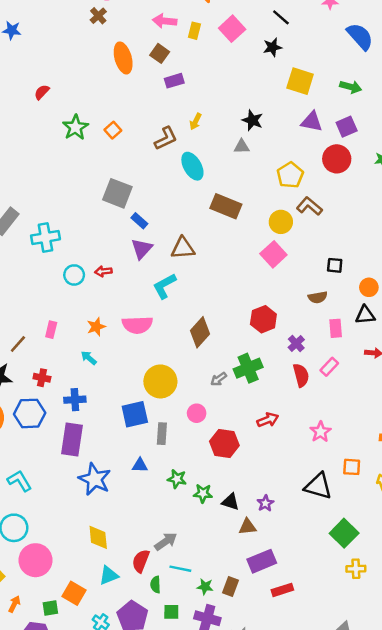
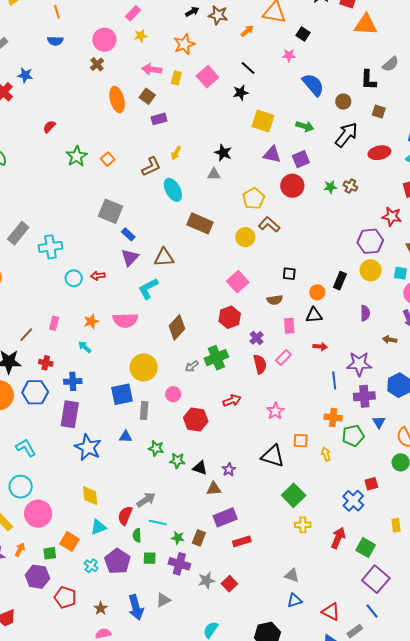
pink square: (273, 254) -> (238, 282), moved

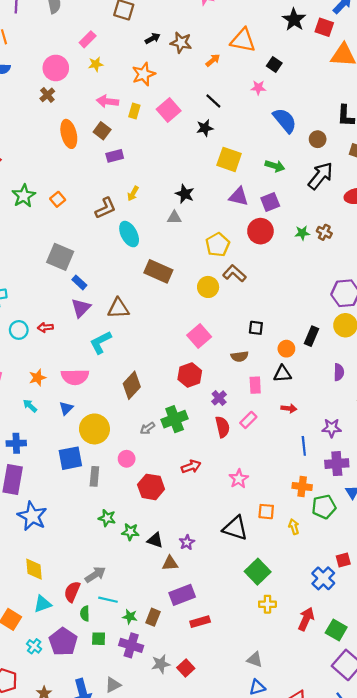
purple star: (359, 364) -> (332, 428), size x0.7
blue triangle: (126, 437) -> (66, 408), moved, turned -48

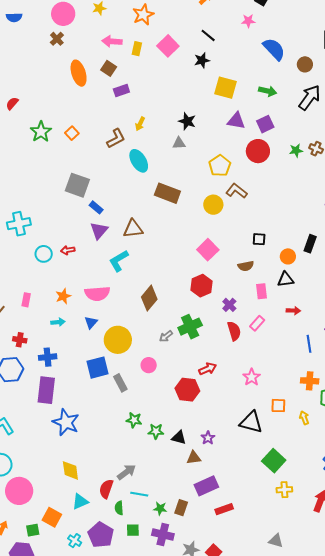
cyan arrow: (30, 406) -> (58, 322), turned 136
gray rectangle: (94, 476) -> (120, 383), turned -30
red hexagon: (151, 487) -> (187, 390), moved

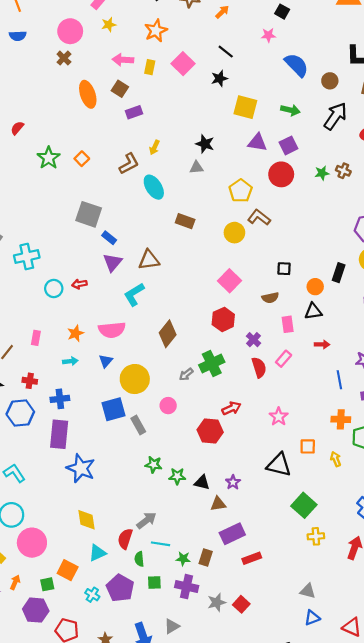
brown rectangle: (167, 193) -> (185, 221), size x0.7

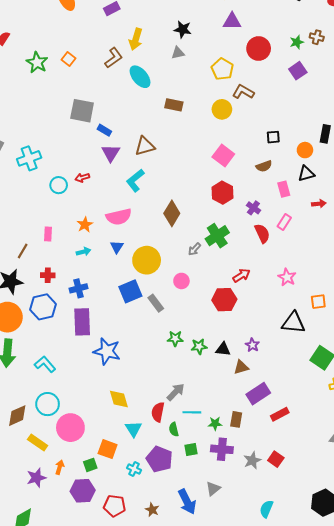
purple square: (288, 145) -> (298, 71), moved
yellow arrow: (155, 147) -> (136, 39), size x1.5
cyan triangle: (97, 553) -> (133, 429), turned -30

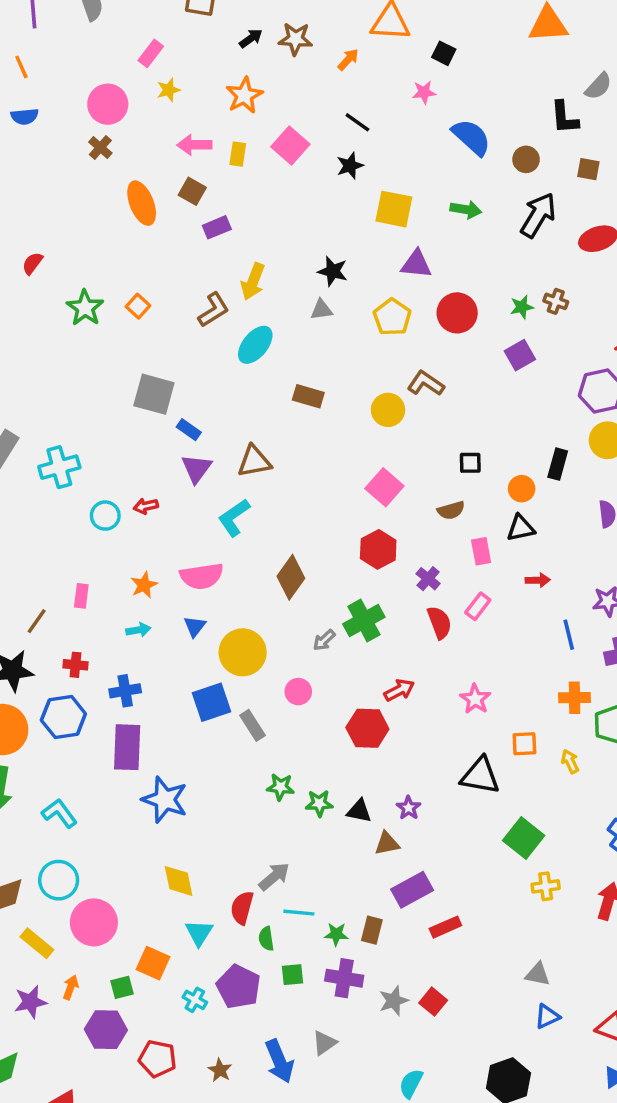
yellow pentagon: (222, 69) -> (392, 317), moved
cyan ellipse: (140, 77) -> (255, 345), turned 75

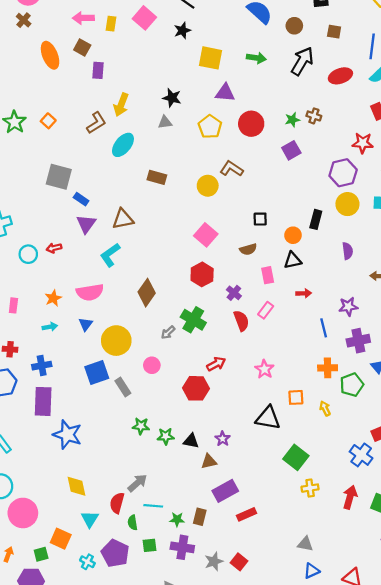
purple rectangle: (217, 227) -> (98, 70), turned -63
green cross: (364, 620) -> (193, 320), turned -30

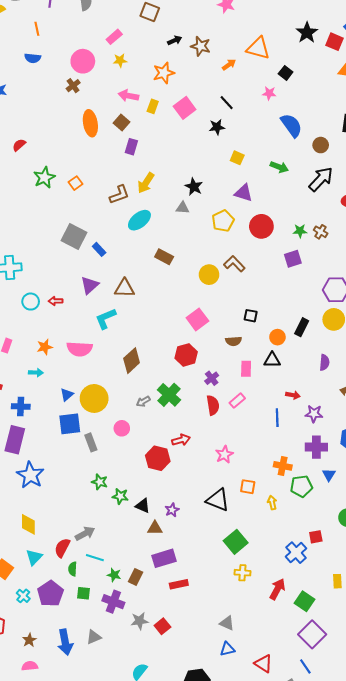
yellow square: (210, 58) -> (237, 158), size x0.6
blue rectangle: (81, 199) -> (99, 249), moved
red arrow: (304, 293) -> (293, 395), moved
blue triangle: (86, 324) -> (67, 395), moved
blue line: (324, 328) -> (277, 418), moved

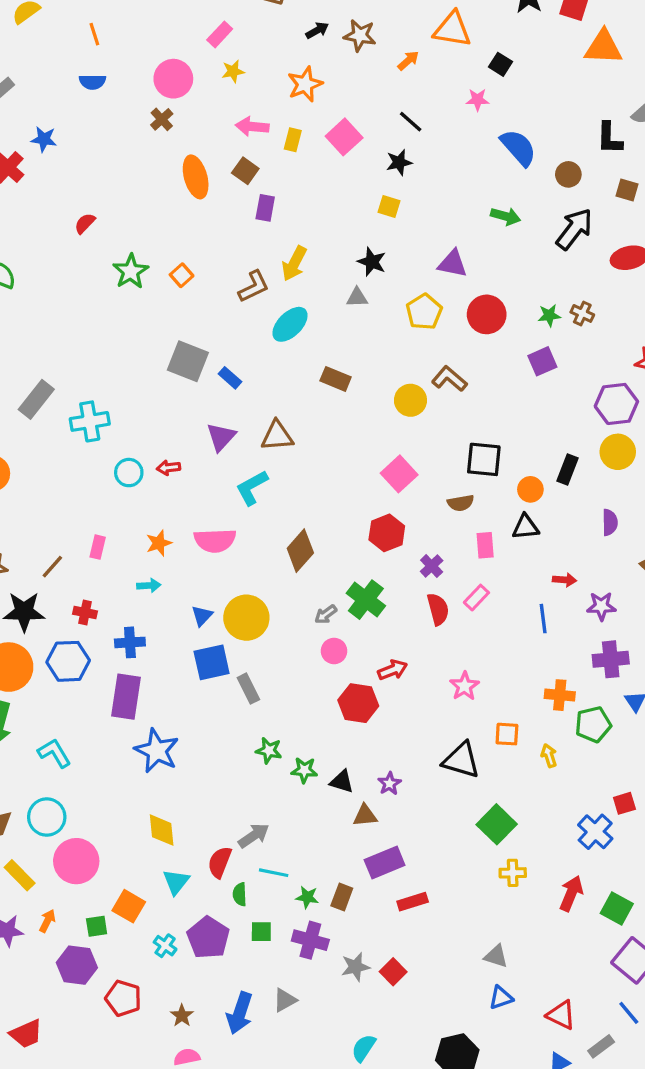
yellow square: (237, 158) -> (389, 206), moved
black square: (251, 316) -> (484, 459), size x1.6
pink circle: (122, 428) -> (334, 651), moved
blue arrow: (65, 642) -> (240, 1013), turned 35

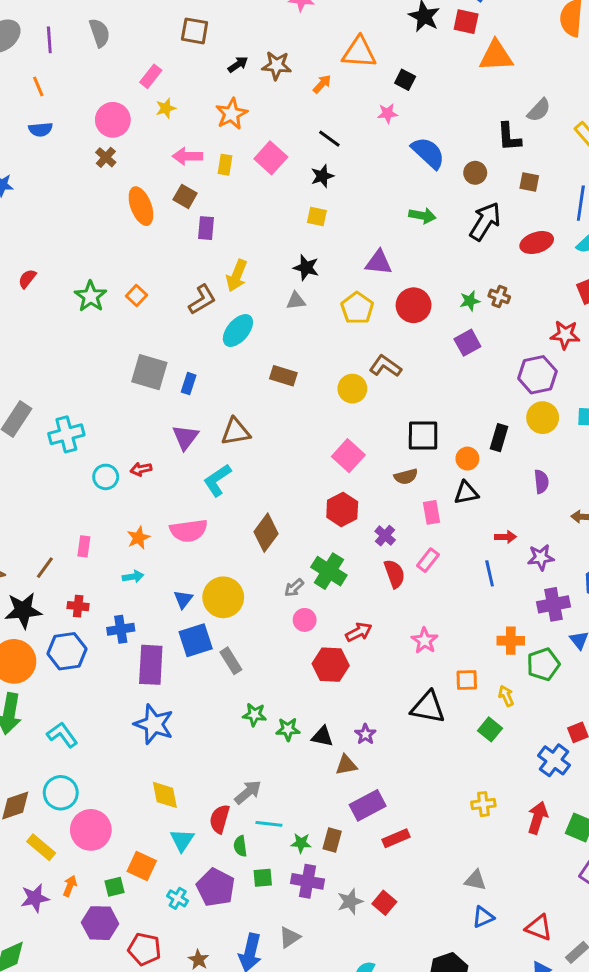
red semicircle: (85, 223) -> (27, 279), moved
blue rectangle: (230, 378) -> (189, 384), turned 72
purple rectangle: (126, 697) -> (151, 665), moved
green square: (497, 824) -> (490, 729), moved, size x0.7

